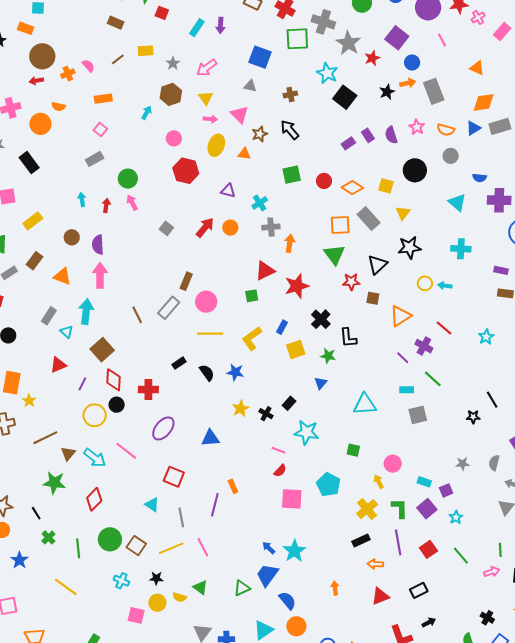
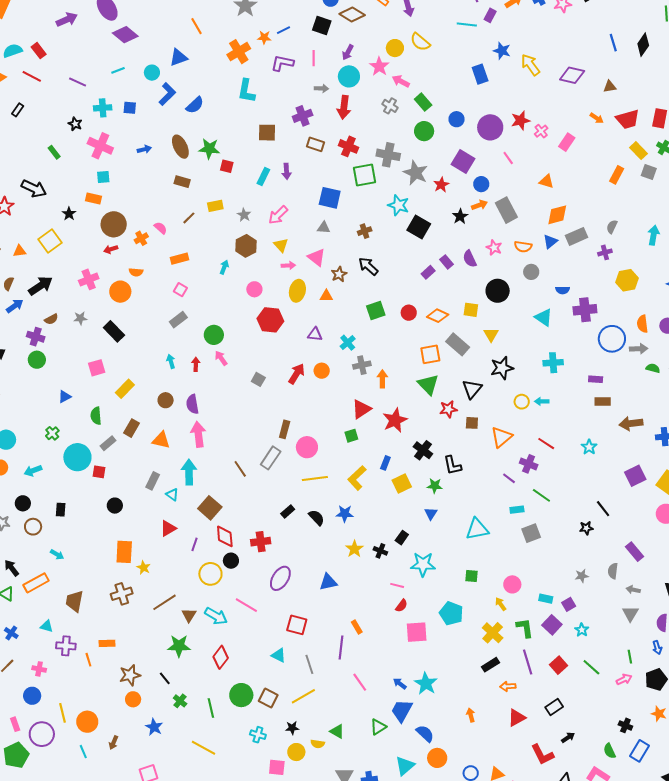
pink line: (203, 547) -> (360, 682), moved

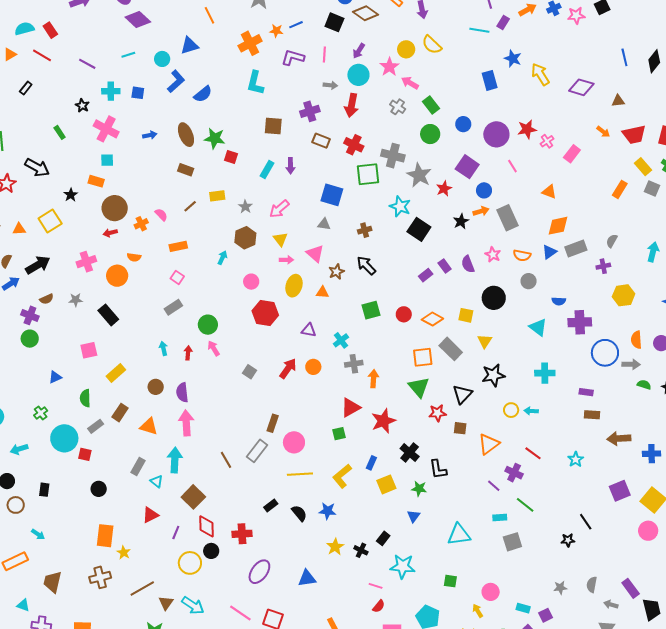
purple rectangle: (635, 552) -> (631, 588), moved
pink line: (246, 605) -> (240, 613), moved

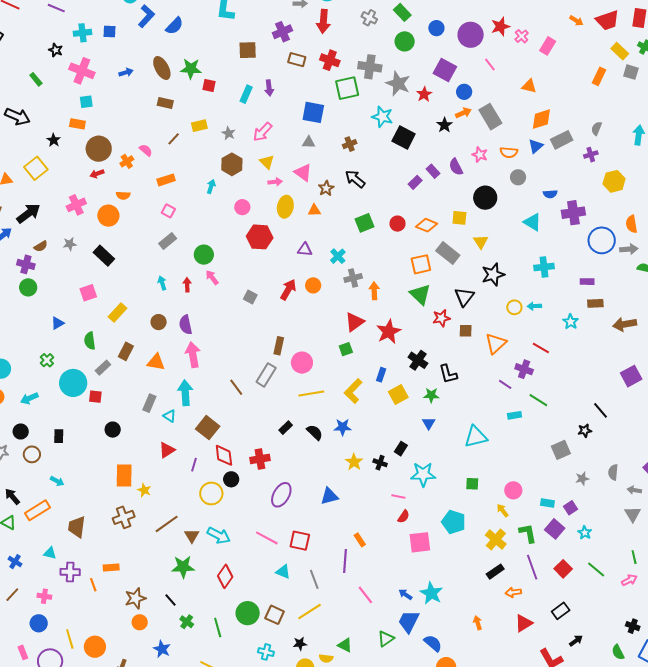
cyan star: (576, 459) -> (571, 322), moved
gray square: (512, 542) -> (561, 450), moved

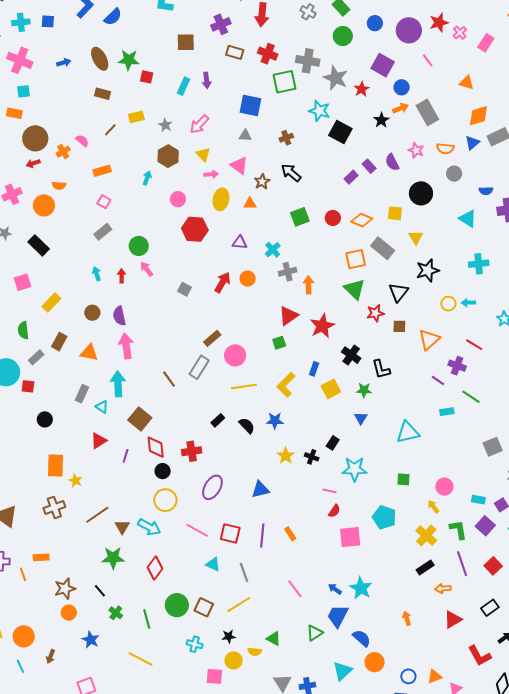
brown rectangle: (279, 346) -> (212, 338), turned 36
yellow circle: (211, 493) -> (165, 500), moved
purple line: (345, 561) -> (262, 536), moved

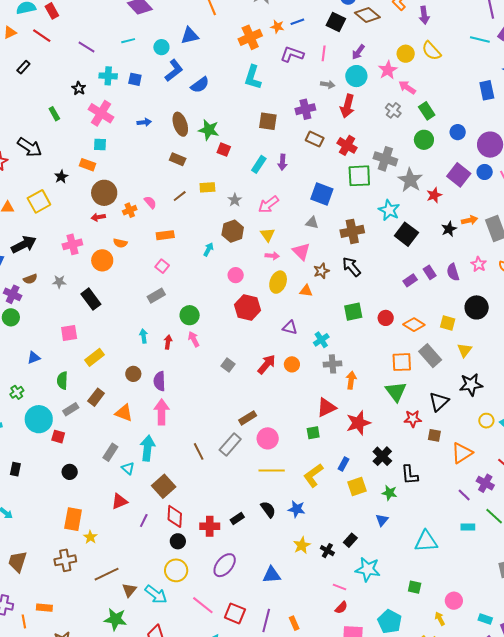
blue circle: (402, 87) -> (485, 172), moved
brown cross: (286, 138) -> (352, 231), size x1.6
black rectangle: (218, 420) -> (237, 519), moved

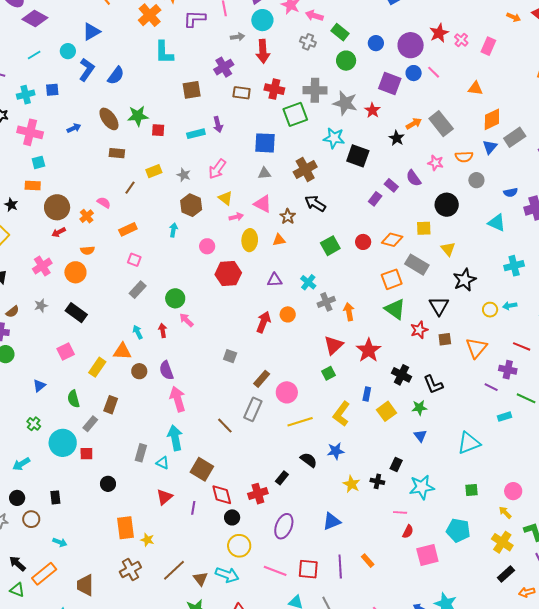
cyan rectangle: (259, 164) -> (196, 134), turned 60
gray square: (228, 365) -> (230, 356), moved
orange triangle: (124, 413) -> (122, 351), moved

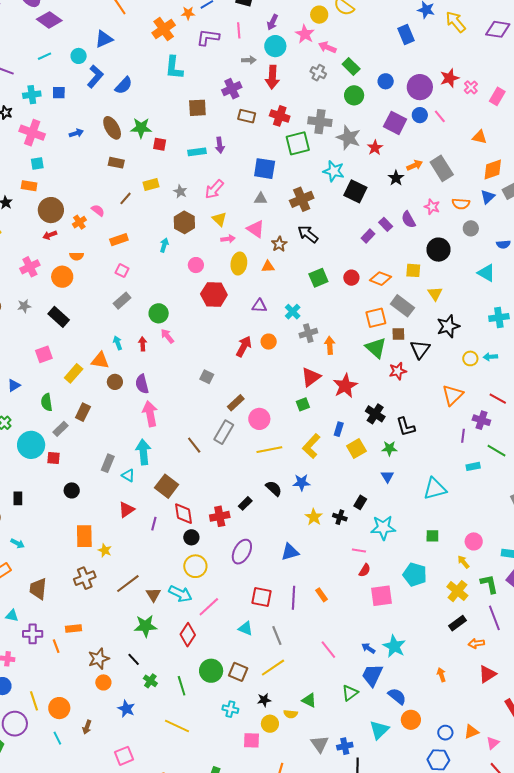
brown square: (445, 339) -> (398, 334), moved
purple line: (491, 387) -> (463, 436), turned 64
pink line: (275, 571) -> (209, 607), moved, turned -70

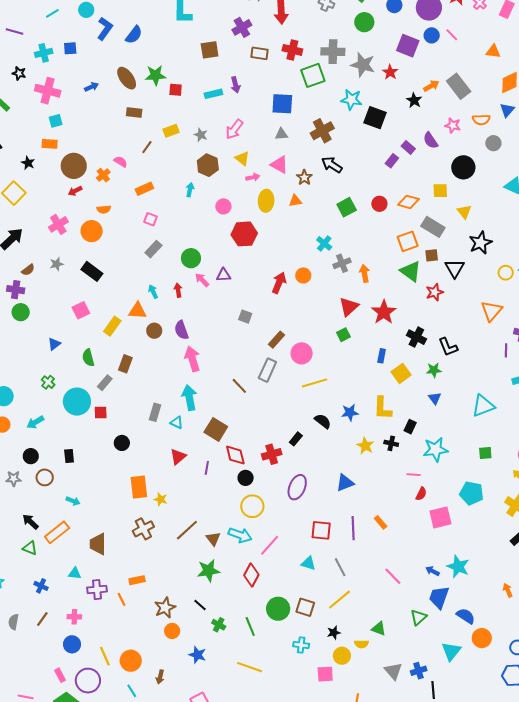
purple triangle: (259, 306) -> (223, 275), moved
yellow L-shape: (311, 446) -> (383, 408), moved, turned -35

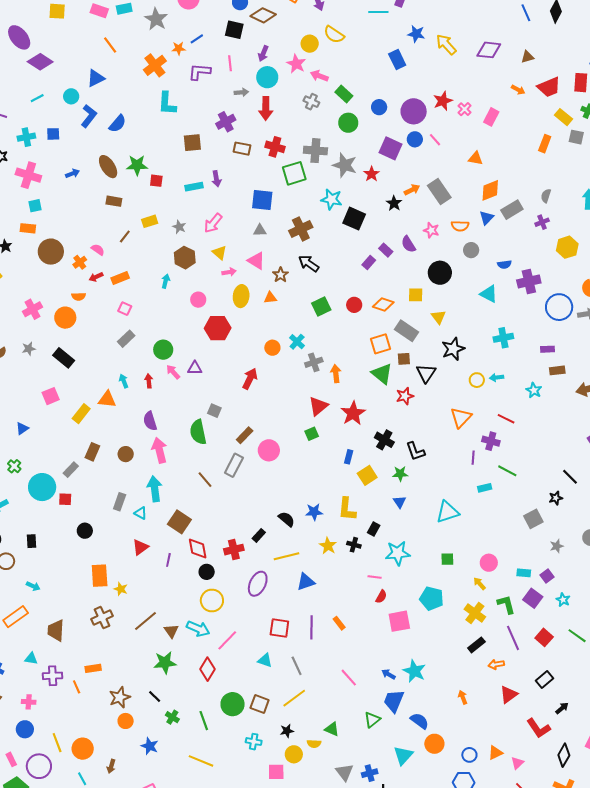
red arrow: (75, 191) -> (96, 277), moved
orange circle: (303, 275) -> (272, 348), moved
brown circle: (154, 331) -> (126, 454), moved
green semicircle: (88, 358) -> (198, 432), moved, size x1.4
yellow line: (315, 383) -> (287, 556), moved

